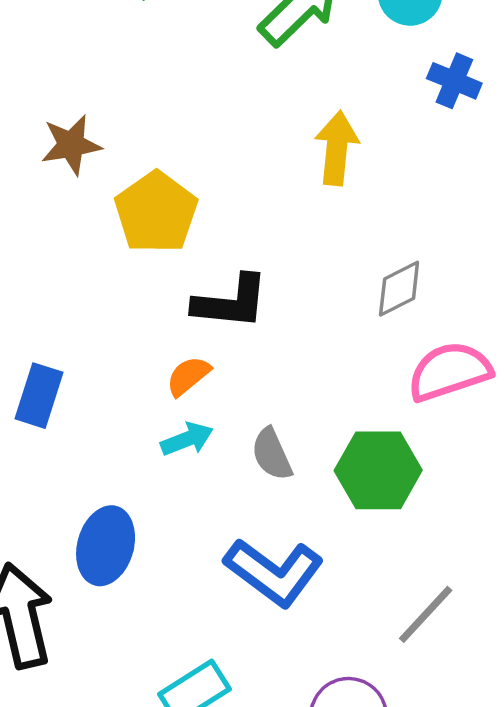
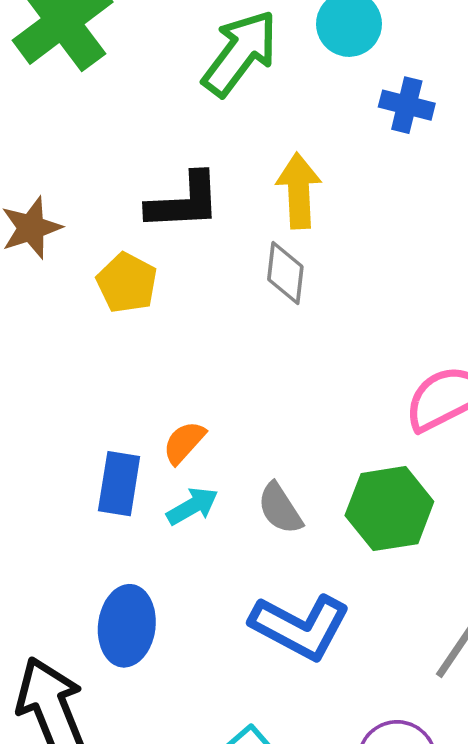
yellow pentagon: (156, 212) -> (127, 283), size x0.7
gray diamond: (399, 289) -> (285, 273), moved, turned -48
black L-shape: (231, 302) -> (184, 202), moved
blue rectangle: (39, 396) -> (119, 484), moved

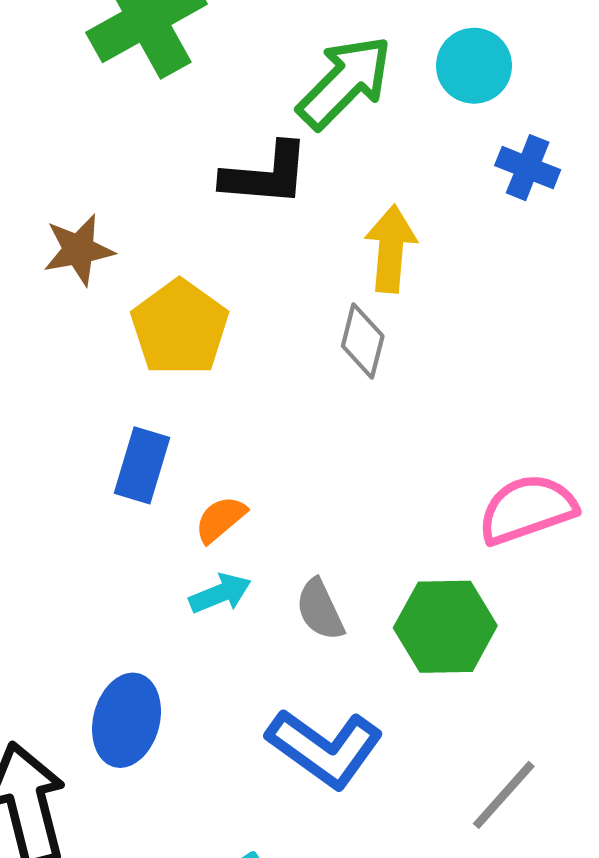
black L-shape: (184, 202) -> (266, 175), moved
yellow pentagon: (127, 283) -> (180, 328), size x1.4
blue rectangle: (119, 484) -> (142, 465), moved

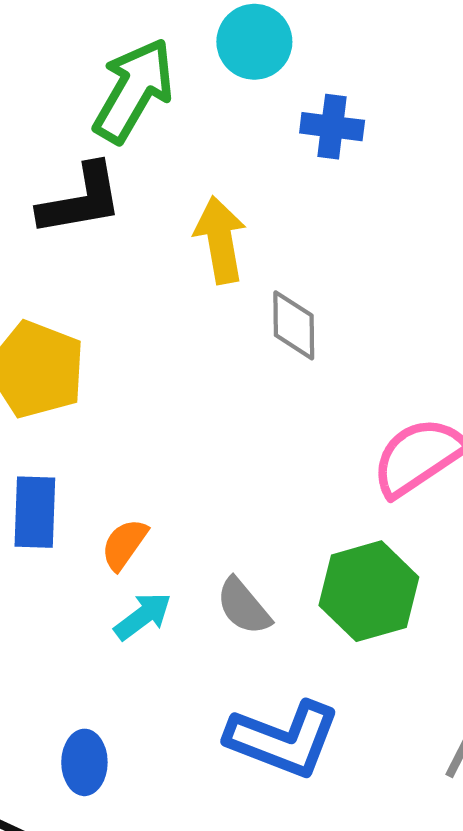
gray diamond: (363, 341) -> (294, 325), moved
blue ellipse: (126, 720) -> (84, 762), size x0.7

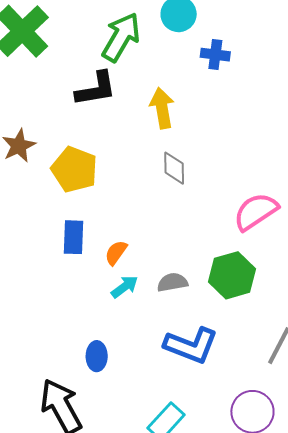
gray diamond: (294, 325) -> (174, 168), moved
gray semicircle: (243, 606) -> (172, 282), turned 120

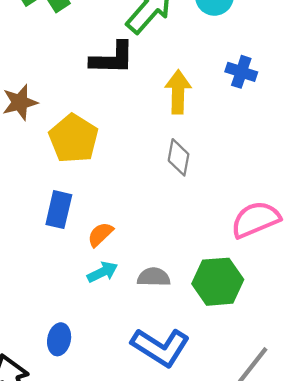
blue cross: (215, 55) -> (241, 72), moved

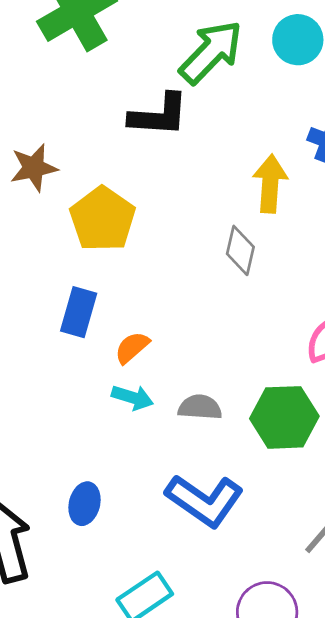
yellow arrow: (178, 92) -> (270, 184), moved
cyan arrow: (103, 272) -> (133, 397), turned 40
blue ellipse: (59, 339) -> (84, 504), moved

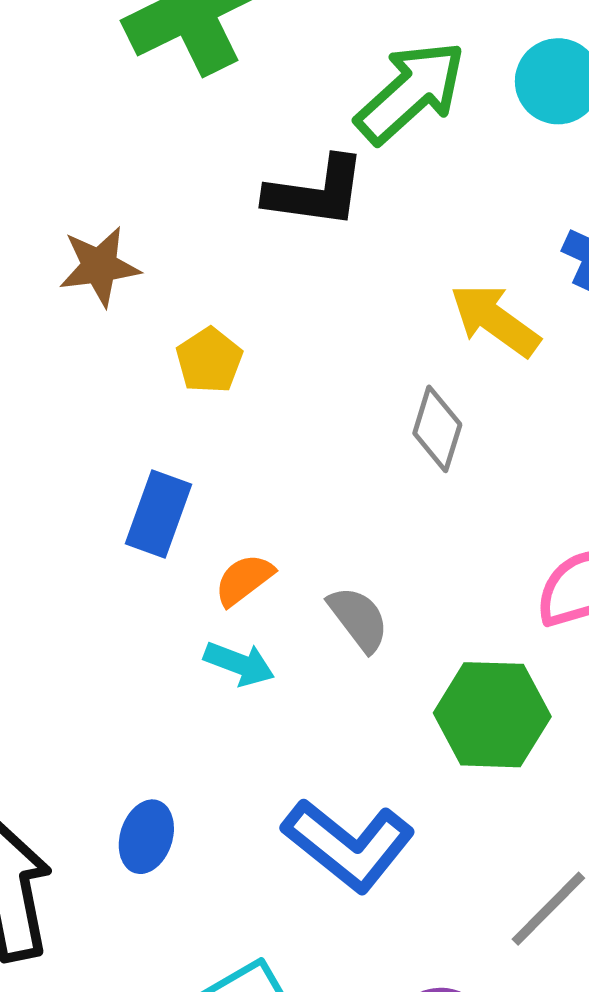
yellow arrow: (270, 184) -> (495, 320), turned -62
yellow pentagon: (103, 219) -> (209, 360), size x0.6
gray semicircle: (200, 407) -> (358, 619), moved, turned 45

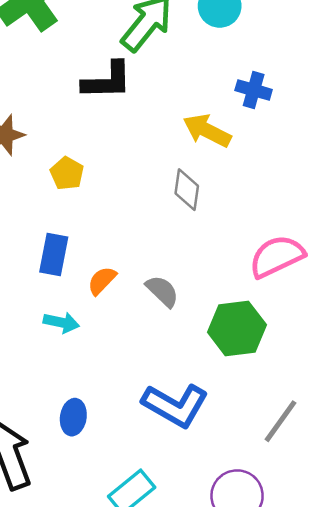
cyan arrow: (239, 664) -> (61, 322), moved

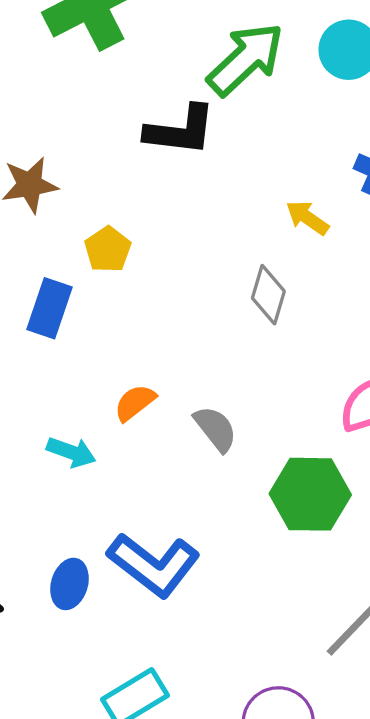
yellow arrow: (207, 131) -> (307, 218), size x0.7
blue rectangle: (54, 254) -> (50, 308), moved
blue L-shape: (175, 405) -> (154, 565), moved

